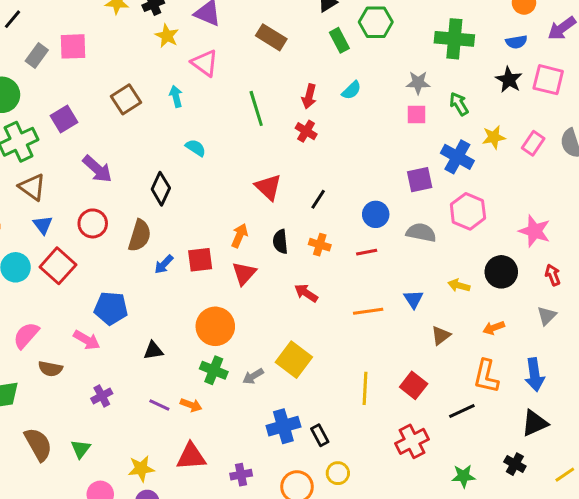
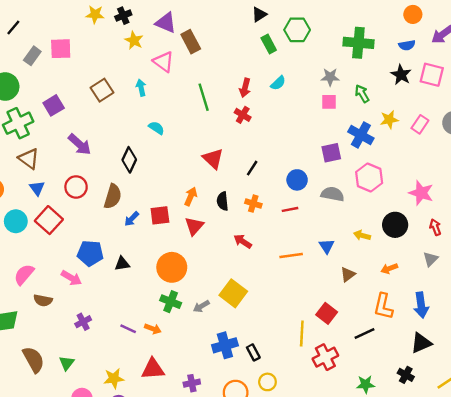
brown rectangle: (271, 37) -> (191, 42), moved, turned 30
black triangle: (153, 351) -> (122, 264), moved
yellow line: (365, 388) -> (302, 334), moved

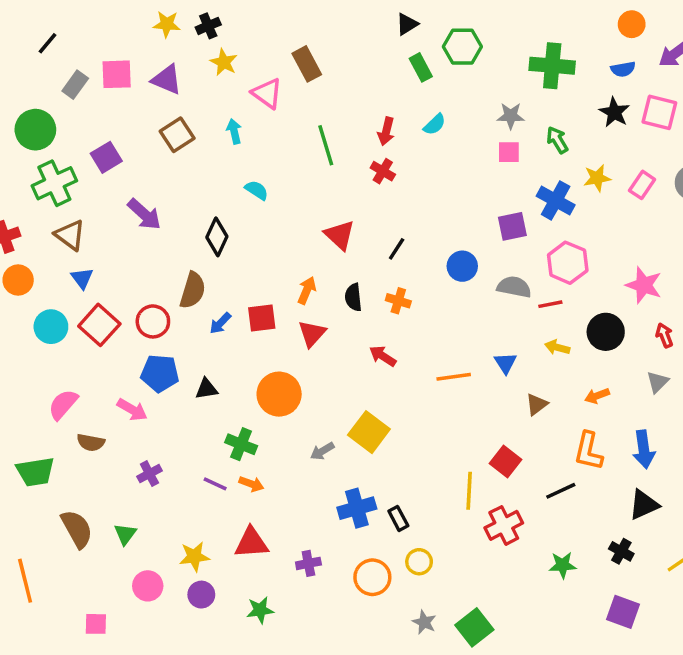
purple triangle: (166, 23) -> (167, 80), moved
red circle: (76, 187) -> (153, 321), moved
red line: (290, 209) -> (550, 304), moved
green cross: (171, 302) -> (241, 444), moved

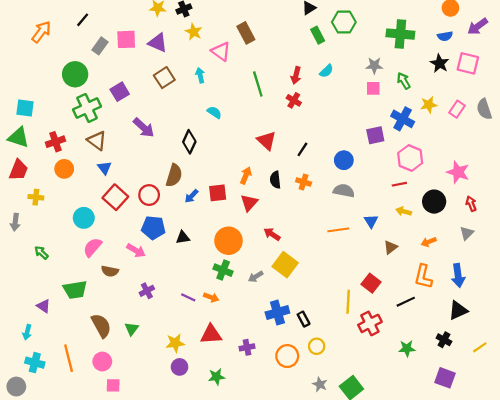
gray semicircle: (514, 287) -> (344, 191), moved
cyan circle: (51, 327) -> (84, 218), moved
red arrow: (383, 356) -> (272, 234), moved
green cross: (241, 444) -> (223, 270), moved
pink circle: (148, 586) -> (102, 361), moved

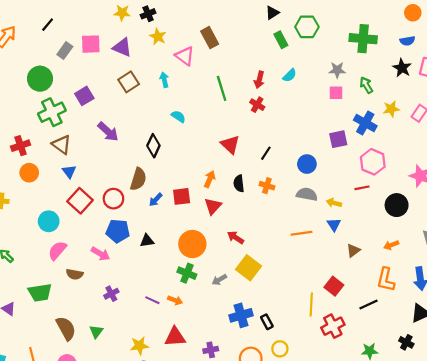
yellow arrow: (404, 211) -> (334, 203), moved

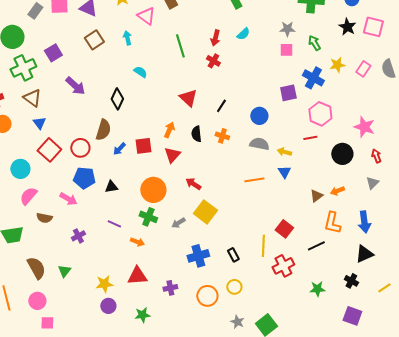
brown triangle: (353, 250) -> (316, 196), moved
purple line: (152, 300) -> (114, 224), moved
black rectangle: (267, 322) -> (233, 255), moved

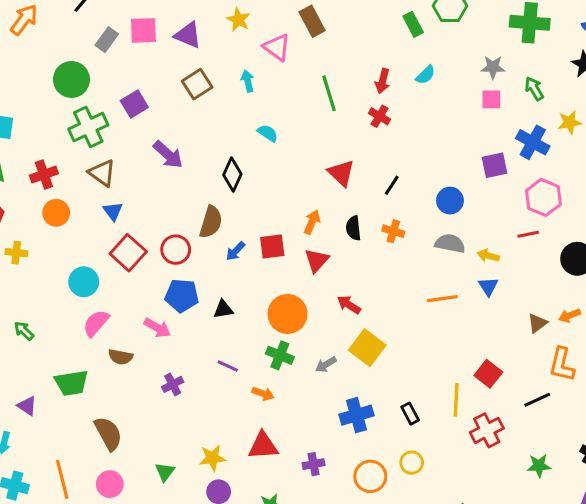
green triangle: (64, 271) -> (165, 472), moved

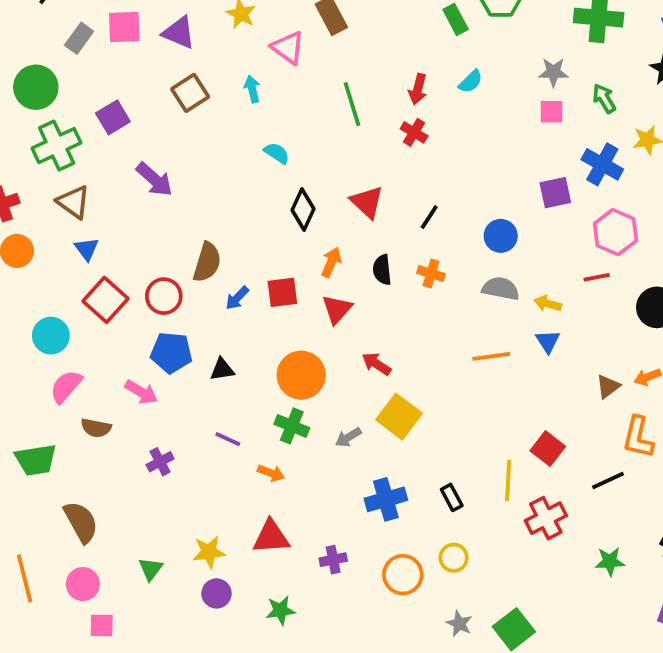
black diamond: (232, 174) -> (303, 210), moved

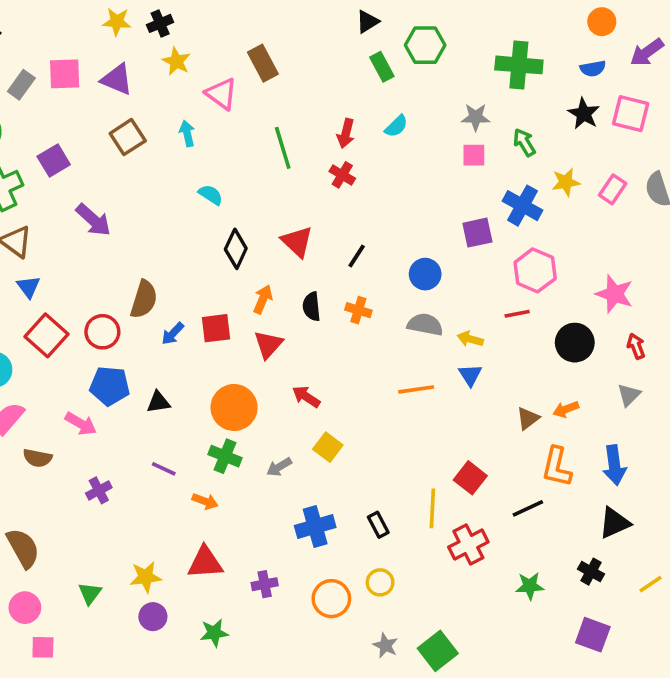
yellow square: (399, 417) -> (328, 447), size x0.7

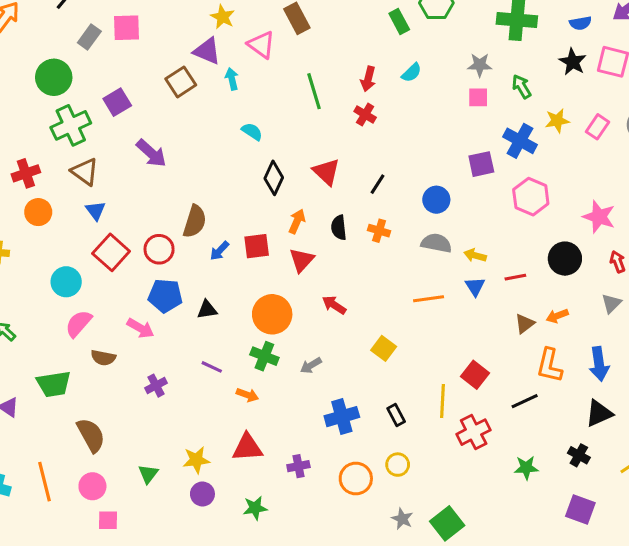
purple triangle: (117, 79) -> (207, 51), moved
red line: (517, 314) -> (515, 277), moved
yellow square: (328, 447) -> (384, 348), moved

